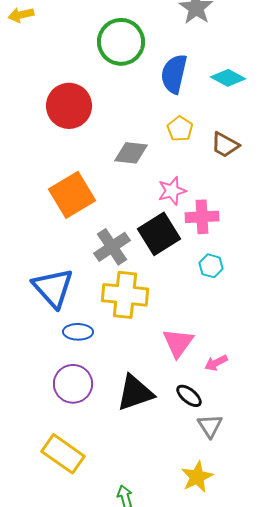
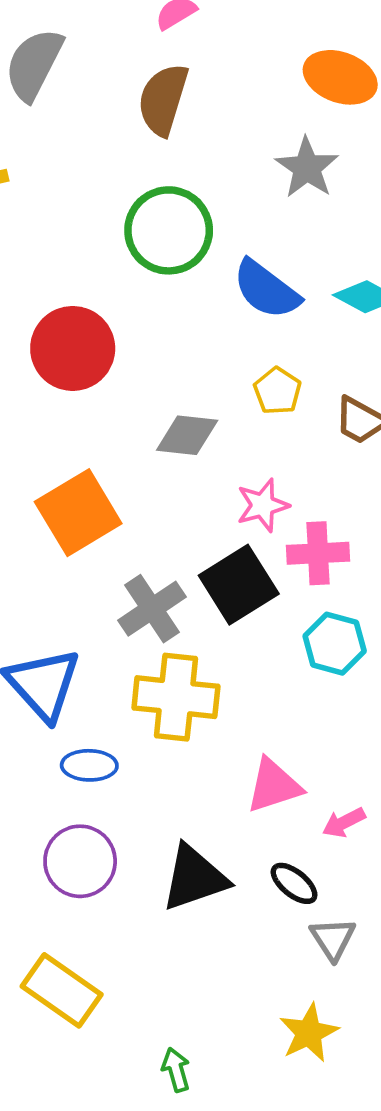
blue semicircle: (174, 74) -> (266, 289), turned -66
cyan hexagon: (211, 266) -> (335, 644), size x1.4
pink triangle: (178, 343) -> (274, 786), turned 36

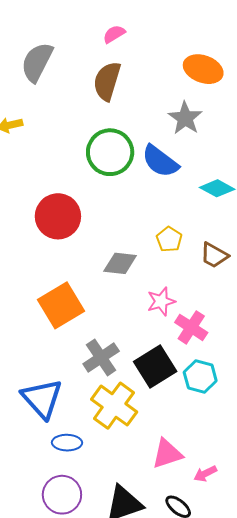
blue semicircle: (266, 289) -> (160, 161), moved
pink cross: (318, 553) -> (191, 327), turned 36
black square: (239, 585) -> (155, 367), moved
yellow cross: (176, 697) -> (114, 406), turned 30

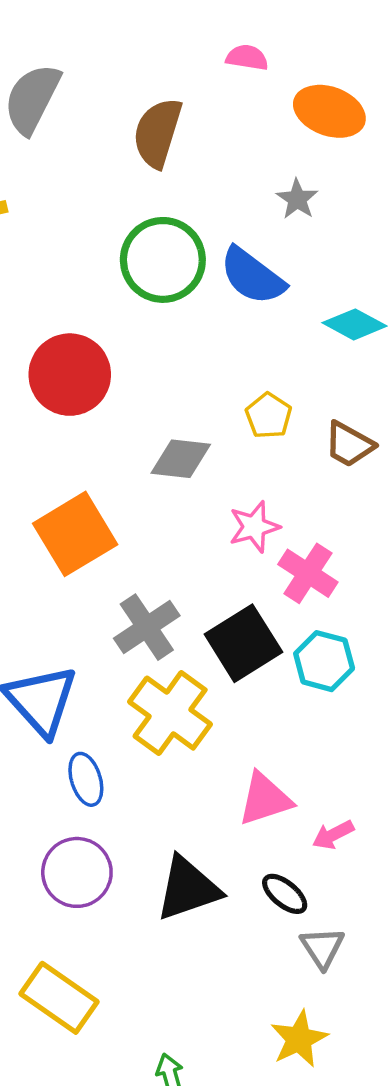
pink semicircle: (114, 34) -> (247, 58), moved, turned 40
gray star: (185, 118) -> (297, 199), size x0.7
blue ellipse: (67, 443) -> (86, 779), turned 72

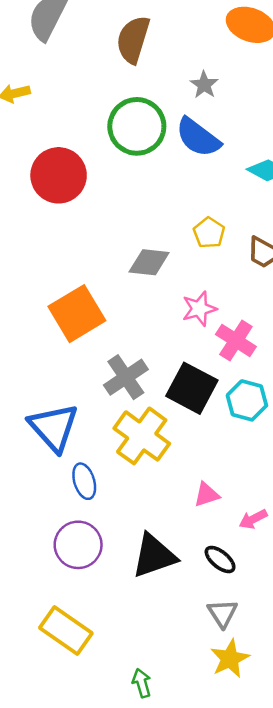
gray star: (297, 199) -> (204, 85), moved
red circle: (70, 375) -> (59, 175), moved
black square: (243, 643) -> (192, 388), turned -30
pink triangle: (265, 799) -> (207, 495), size x0.7
gray triangle: (322, 948) -> (222, 613), moved

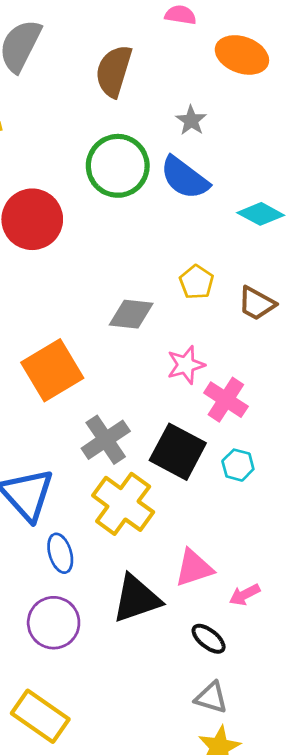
cyan hexagon: (247, 400) -> (238, 465), size x0.7
pink triangle: (207, 495) -> (194, 568), size x1.4
black triangle: (154, 556) -> (136, 599), moved
gray triangle: (222, 613) -> (211, 698), turned -40

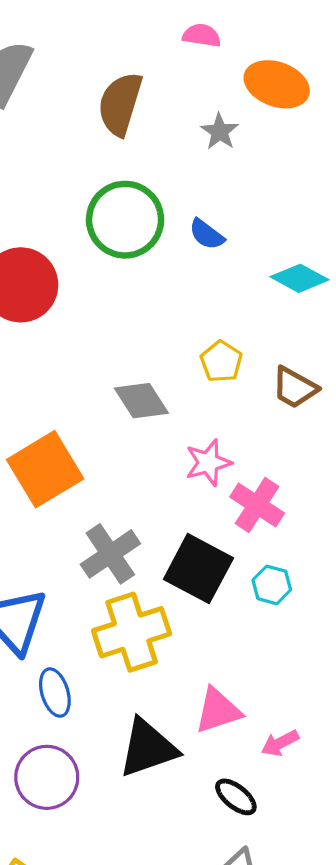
gray star: (191, 120) -> (220, 132), moved
blue semicircle: (185, 178) -> (207, 234), size x0.6
gray diamond: (131, 314) -> (141, 401), turned 51
yellow cross: (123, 504) -> (132, 632), turned 36

